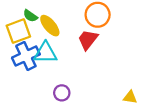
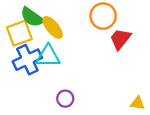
green semicircle: (30, 16) -> (32, 17), size x1.5
red trapezoid: (88, 40) -> (120, 39), moved

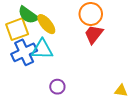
red trapezoid: (120, 39) -> (94, 34), moved

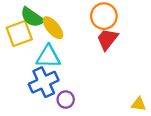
blue cross: (24, 52) -> (44, 82), moved

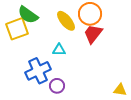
yellow ellipse: (53, 28) -> (66, 21), moved
cyan triangle: (48, 57) -> (59, 50), moved, size x0.6

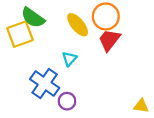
cyan triangle: (59, 50) -> (69, 59), turned -48
blue cross: (38, 71) -> (45, 83), turned -30

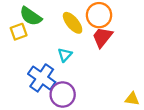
yellow square: (20, 34) -> (19, 32), size x0.7
purple circle: (67, 101) -> (63, 95), size x1.5

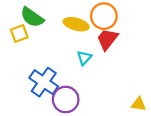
yellow ellipse: (73, 23) -> (76, 24), turned -35
cyan triangle: (65, 55) -> (84, 58), moved

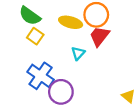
yellow square: (19, 33) -> (35, 36), moved, turned -35
yellow triangle: (139, 104) -> (128, 96), turned 32

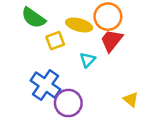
yellow square: (35, 36) -> (55, 41), moved, turned 35
yellow triangle: (128, 96) -> (131, 99), moved

